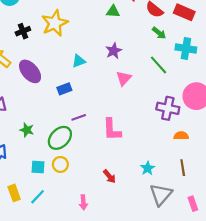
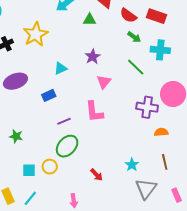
purple ellipse: (30, 71) -> (15, 81), turned -65
pink L-shape: (112, 130) -> (94, 112), moved
green ellipse: (60, 138) -> (67, 146), moved

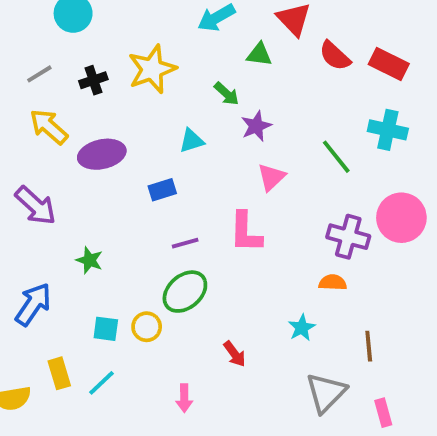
green arrow: (134, 37) -> (227, 94), moved
orange semicircle: (161, 132) -> (333, 283), moved
cyan star: (132, 165) -> (302, 328), moved

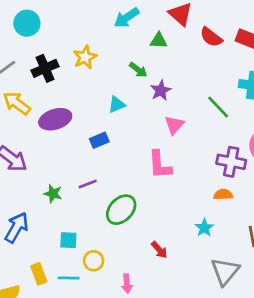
yellow star: (152, 69) -> (85, 57), size x0.7
black cross: (93, 80) -> (45, 68), size x1.4
purple line: (185, 243) -> (88, 184), moved
yellow circle: (147, 327) -> (94, 261), moved
cyan line: (102, 383) -> (69, 278), turned 50

